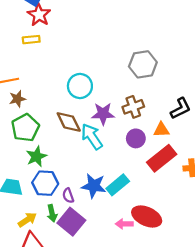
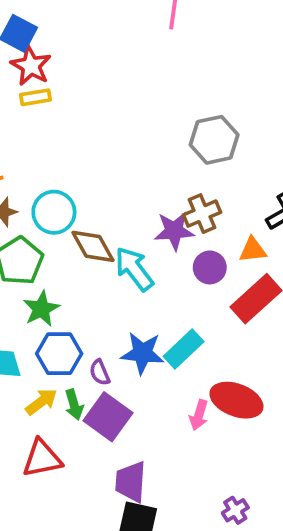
yellow rectangle: (31, 40) -> (35, 97), moved
cyan circle: (80, 86) -> (54, 212), moved
purple star: (103, 114) -> (174, 231), moved
yellow arrow: (27, 220) -> (41, 402), moved
pink arrow: (124, 224) -> (199, 415), turned -70

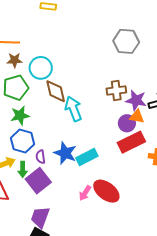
gray hexagon: (214, 140) -> (126, 41), moved
purple star: (174, 231) -> (136, 100), moved
purple circle: (210, 267) -> (127, 123), moved

